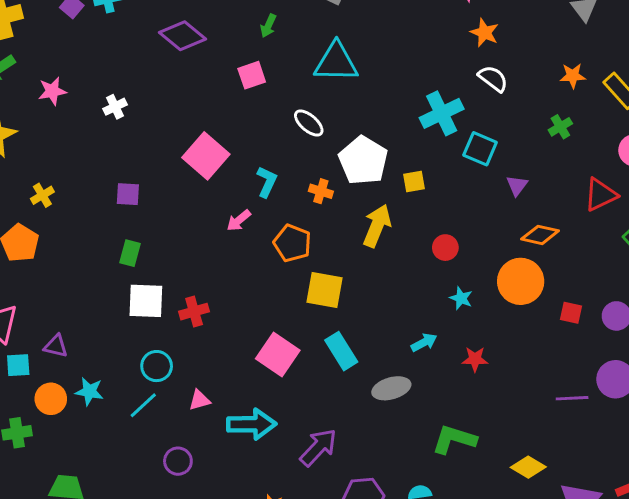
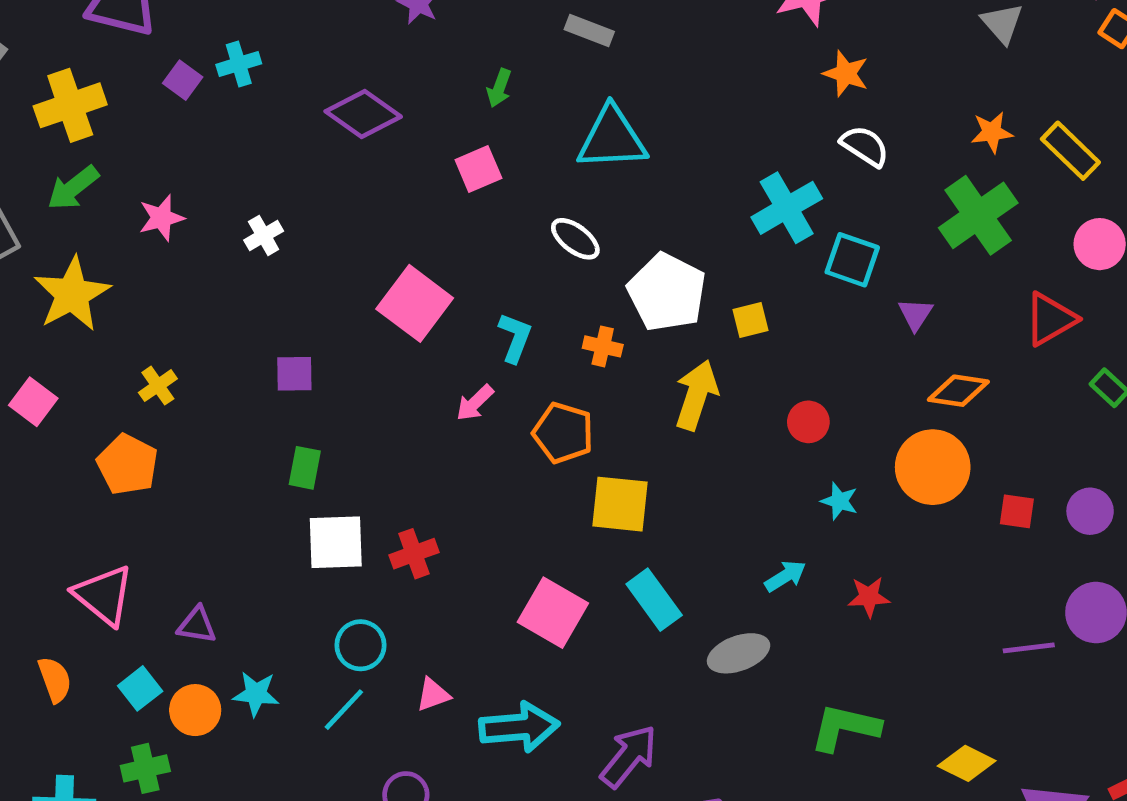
green cross: (560, 127) -> (978, 215), size x2.0
cyan square: (18, 365) -> (140, 688), moved, turned -30

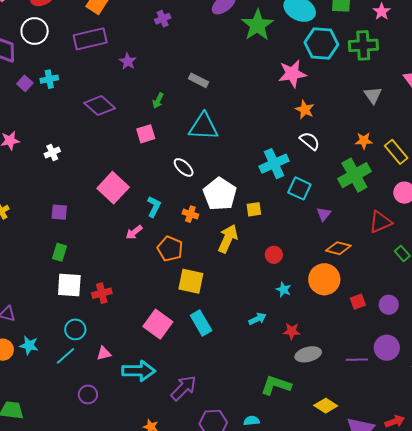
red square: (1017, 511) -> (358, 302), turned -35
gray ellipse: (739, 653) -> (308, 354), moved

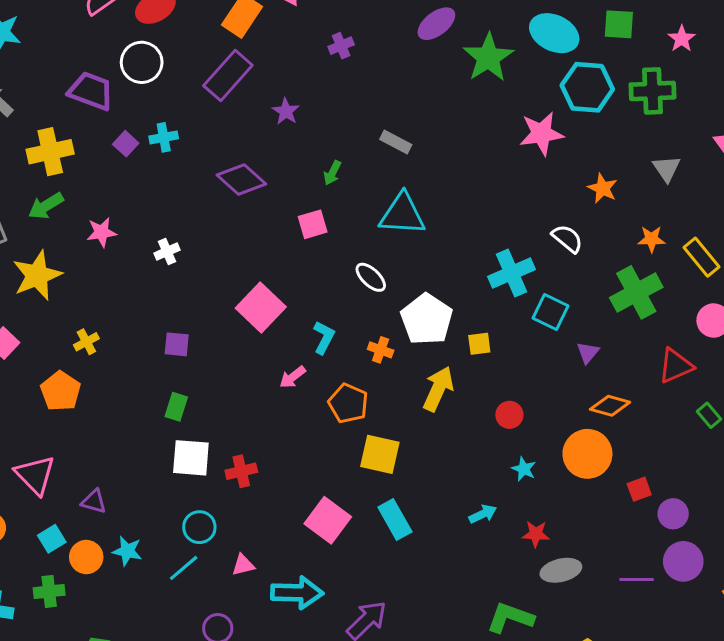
purple rectangle: (90, 39) -> (228, 76), turned -36
orange star: (305, 110) -> (603, 188), moved
purple circle: (389, 305) -> (673, 514), moved

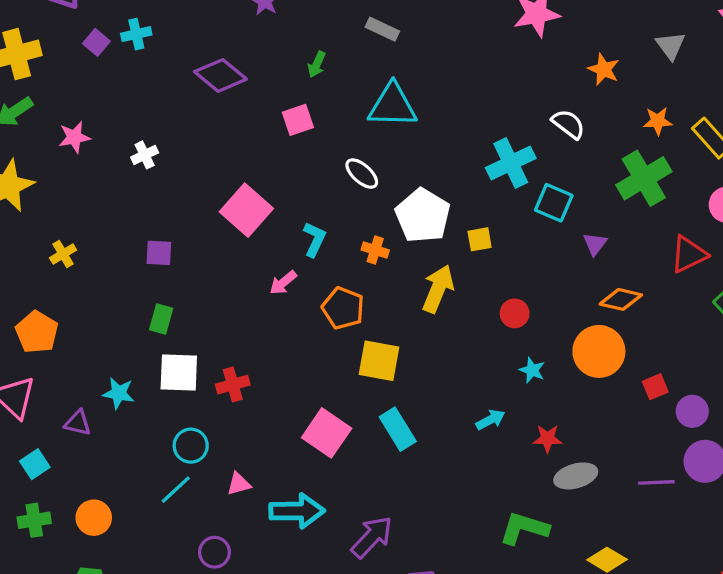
orange pentagon: (61, 391) -> (37, 332), moved
cyan star: (127, 551) -> (119, 393), moved
orange circle: (86, 557) -> (94, 518), moved

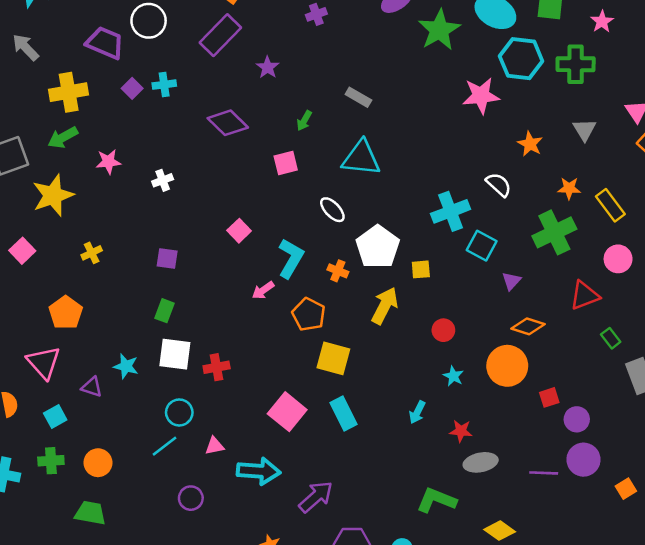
pink square: (246, 210) -> (239, 231), size x0.6
cyan L-shape: (315, 239) -> (291, 258), size x1.4
cyan arrow: (491, 420) -> (417, 412), turned 140

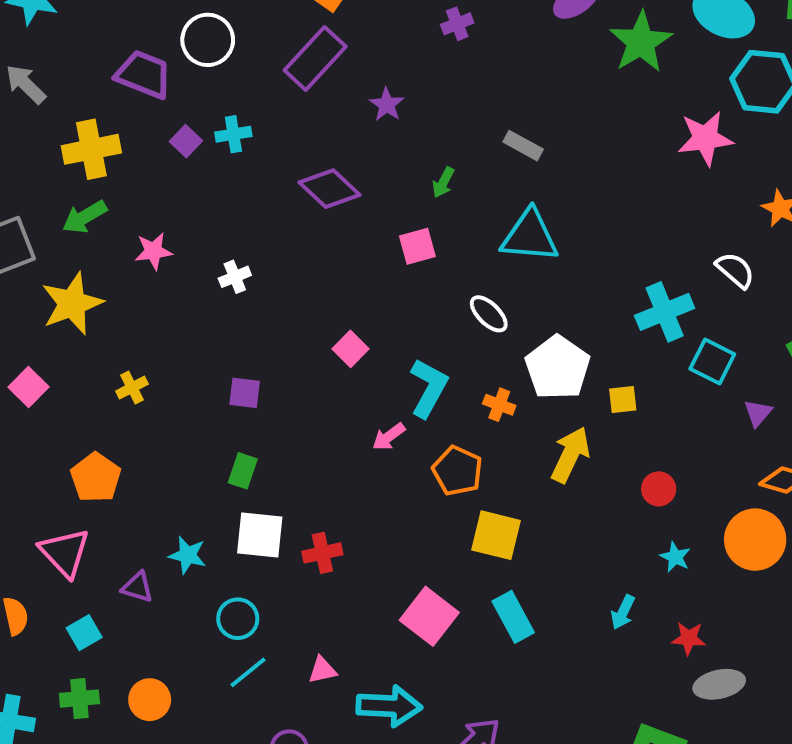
cyan circle: (179, 412) -> (238, 619), moved

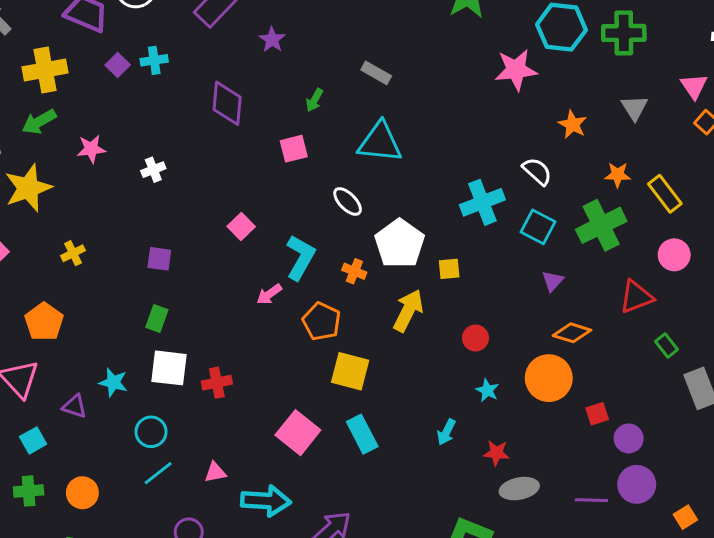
purple diamond: (329, 189) -> (227, 103), turned 51
cyan square: (712, 362) -> (538, 227), moved

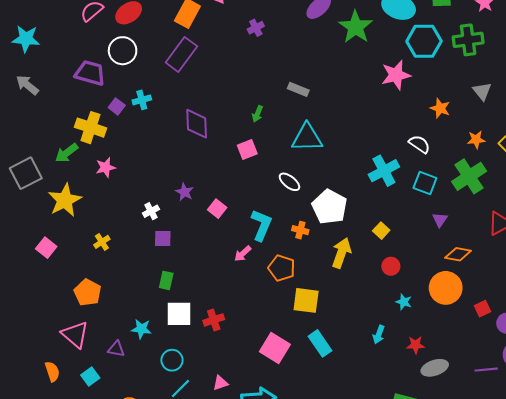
purple star: (272, 40) -> (184, 192), moved
yellow cross: (45, 70) -> (91, 128), moved, turned 36
white cross: (153, 170) -> (151, 211), moved
yellow square: (449, 269) -> (381, 231), moved, turned -35

